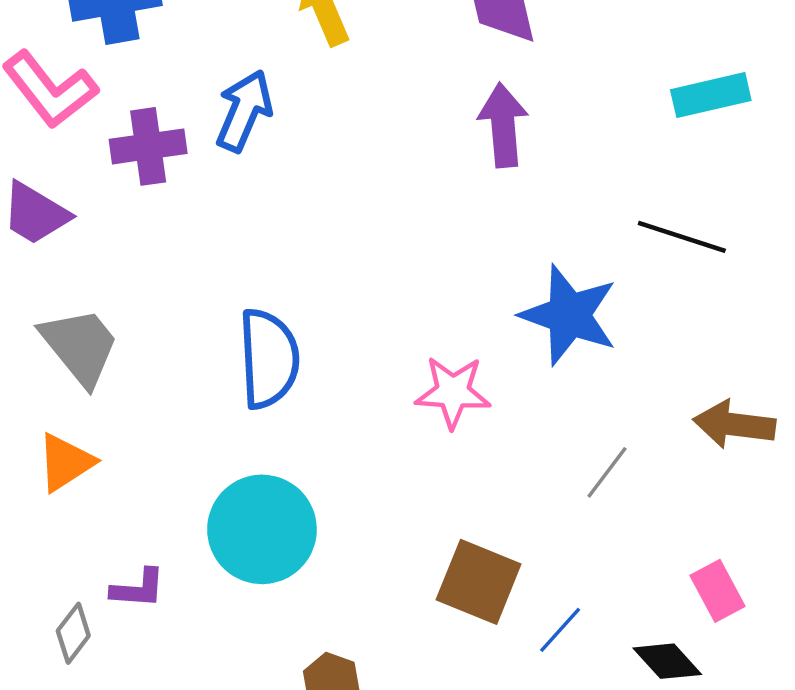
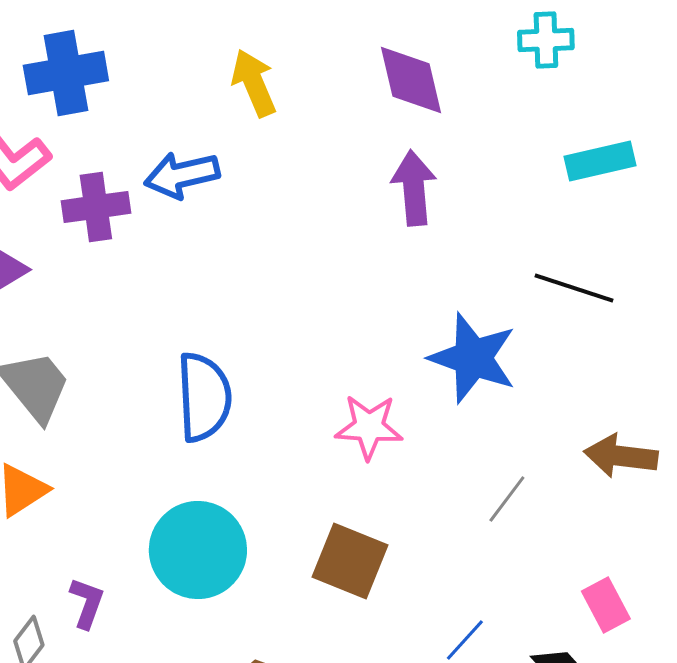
blue arrow: (244, 111) -> (182, 175), turned -126
brown square: (479, 582) -> (350, 561), moved
purple L-shape: (138, 589) -> (87, 603), turned -74

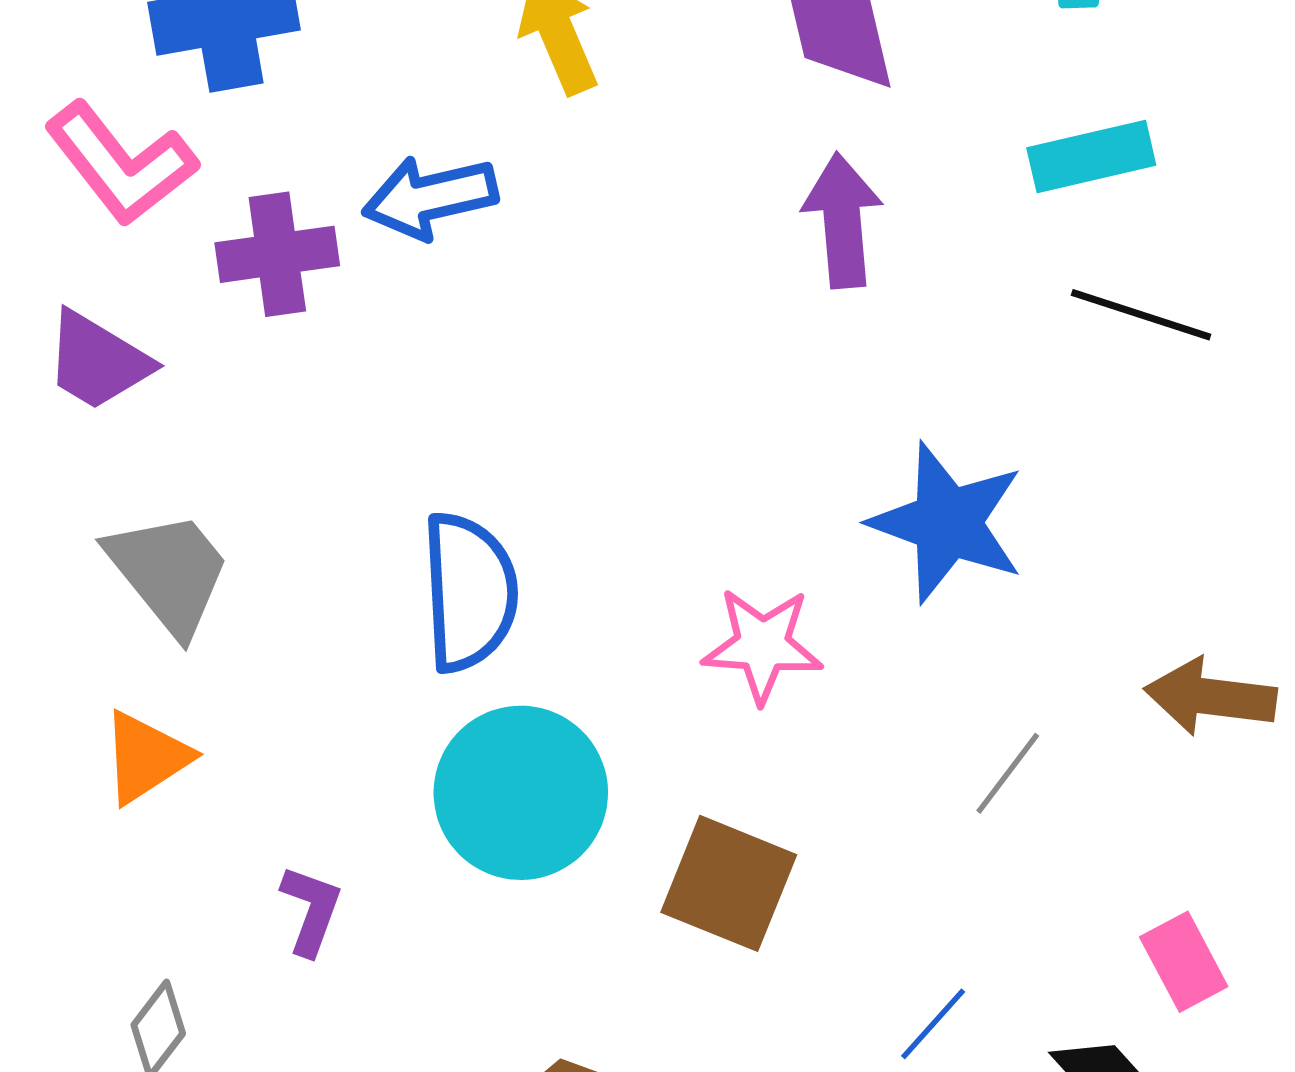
cyan rectangle: (600, 161) -> (1091, 157), moved
black line: (574, 288) -> (1141, 315), moved
cyan circle: (198, 550) -> (521, 793), moved
purple L-shape: (87, 603) -> (311, 910), moved

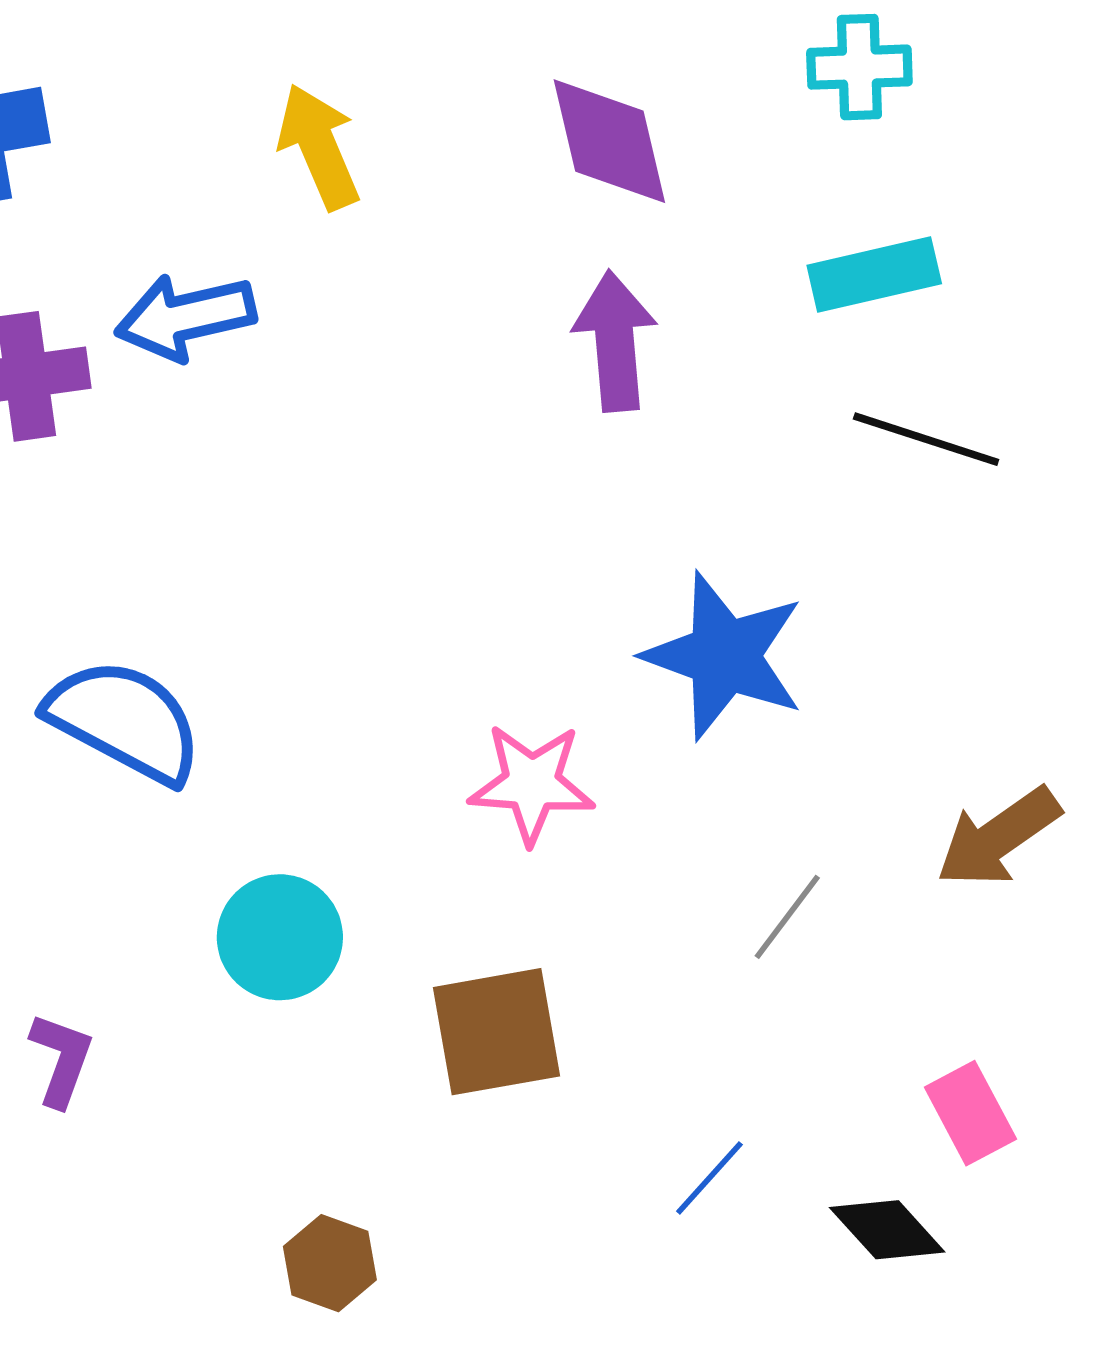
blue semicircle: (469, 592) -> (124, 721), moved, turned -59
brown arrow: (1210, 697) -> (998, 837), turned -42
cyan circle: (521, 793) -> (280, 937), size x0.7
brown square: (729, 883) -> (497, 1032), turned -32

